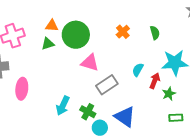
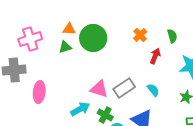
pink triangle: (90, 63) -> (99, 89), moved
cyan semicircle: (138, 70) -> (153, 90), moved, turned 112
red arrow: (155, 81) -> (155, 56), moved
cyan arrow: (63, 106) -> (80, 109), turned -144

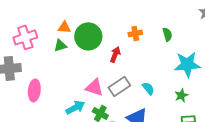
orange cross: (140, 35) -> (135, 33), turned 32
red arrow: (155, 56) -> (115, 54), moved

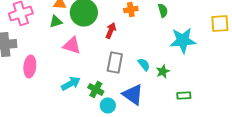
gray rectangle: (119, 86) -> (115, 62), turned -45
pink triangle: (94, 87) -> (72, 45), moved
green star: (181, 95) -> (163, 71), moved

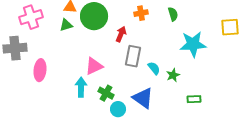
pink triangle: (72, 45) -> (94, 66), moved, turned -42
gray rectangle: (115, 62) -> (133, 56), moved
cyan arrow: (71, 83) -> (81, 87), turned -60

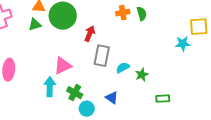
orange cross: (141, 13) -> (123, 13), moved
cyan star: (193, 44) -> (183, 44), moved, size x0.6
cyan semicircle: (154, 68) -> (123, 68), turned -80
blue triangle: (143, 98) -> (112, 98), size x0.6

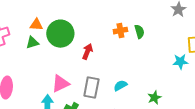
gray rectangle: (102, 56) -> (91, 88), moved
green star: (142, 75) -> (154, 98), moved

